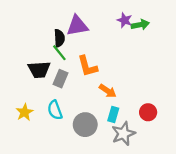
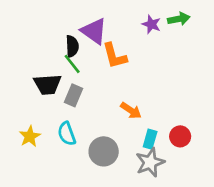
green arrow: (140, 25) -> (179, 19), moved
purple triangle: (77, 26) -> (94, 31), turned 45
orange L-shape: (87, 66) -> (115, 56), moved
cyan rectangle: (113, 115) -> (150, 139), moved

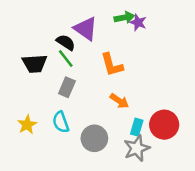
green arrow: (179, 19) -> (124, 17), moved
black semicircle: (72, 46) -> (66, 42), turned -54
orange L-shape: (115, 56) -> (112, 65), moved
black trapezoid: (48, 84) -> (35, 64), moved
red circle: (180, 136) -> (164, 125), size x1.5

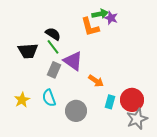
purple triangle: (86, 29) -> (73, 61), moved
orange L-shape: (112, 65) -> (90, 27), moved
gray star: (137, 148) -> (137, 119), moved

